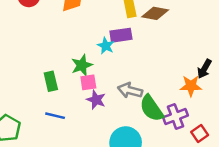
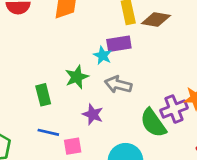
pink square: (88, 82) -> (73, 146), moved
gray arrow: (130, 90) -> (118, 85), moved
purple cross: (175, 116) -> (174, 109), moved

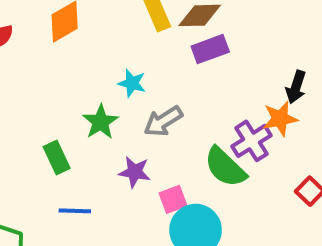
purple rectangle: (119, 44) -> (210, 49), moved
gray arrow: (118, 85) -> (163, 121), turned -35
pink square: (73, 146) -> (173, 199), moved

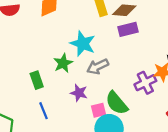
cyan star: (132, 83) -> (83, 44), size x1.6
green semicircle: (225, 167) -> (117, 103), moved
blue line: (75, 211) -> (44, 111), turned 60

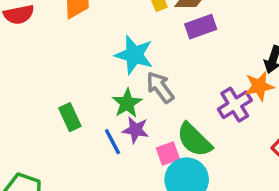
green star: (63, 63) -> (127, 103), moved
gray arrow: (98, 67) -> (160, 87), turned 85
blue line: (44, 111) -> (112, 142), moved

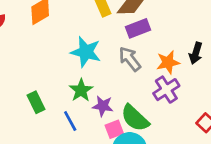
orange star: (259, 86) -> (168, 62), moved
gray arrow: (160, 87) -> (130, 59), moved
purple star: (136, 130) -> (103, 106), moved

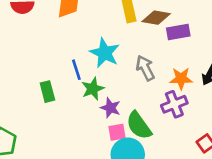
purple rectangle: (138, 28) -> (178, 32), moved
blue line: (70, 121) -> (76, 70), moved

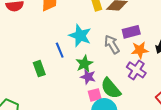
purple rectangle: (178, 32) -> (131, 32), moved
green star: (93, 89) -> (84, 64), moved
purple cross: (174, 104) -> (136, 70), turned -30

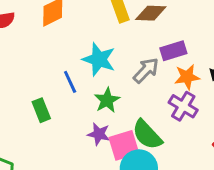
gray arrow: (112, 44) -> (146, 70), turned 78
purple star: (88, 77) -> (99, 134), moved
pink square: (95, 95) -> (124, 145), size x1.5

